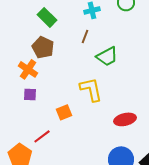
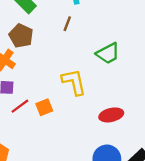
green trapezoid: (107, 56) -> (108, 53), moved
red line: (42, 136) -> (20, 106), moved

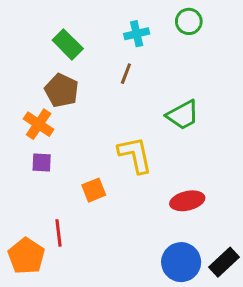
red line: (20, 106) -> (58, 233), moved, turned -60

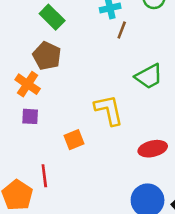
brown line: (126, 74) -> (122, 30), moved

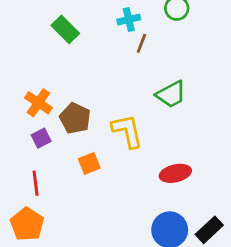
brown pentagon: (47, 56) -> (75, 118), moved
purple square: (30, 116) -> (41, 138), turned -30
red line: (44, 176) -> (36, 183), moved

